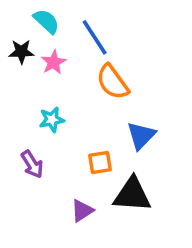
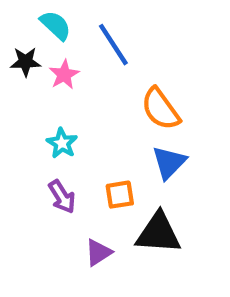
orange semicircle: (113, 82) -> (161, 109), moved
cyan star: (52, 120) -> (62, 143), turned -30
purple arrow: (32, 164) -> (62, 197), moved

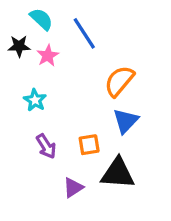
orange semicircle: (161, 109) -> (119, 81), turned 76
cyan star: (62, 143) -> (35, 100), moved

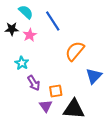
blue triangle: (126, 121) -> (94, 76), moved
purple arrow: (46, 146) -> (34, 83), moved
purple triangle: (73, 188) -> (46, 106), moved, turned -32

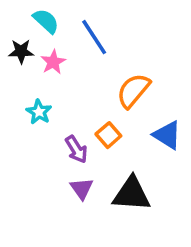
blue triangle: (94, 76) -> (167, 135), turned -42
purple arrow: (34, 83) -> (76, 149), moved
orange square: (56, 91) -> (108, 135), moved, turned -32

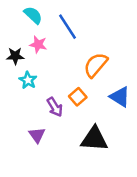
black star: (21, 51) -> (15, 56), moved
pink star: (53, 62) -> (38, 44), turned -30
purple triangle: (82, 189) -> (37, 135), moved

